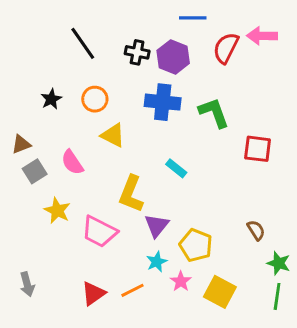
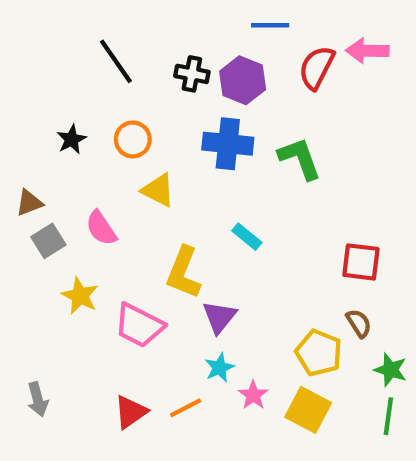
red square: (258, 149) -> (361, 262), moved
yellow pentagon: (196, 245) -> (319, 353), moved

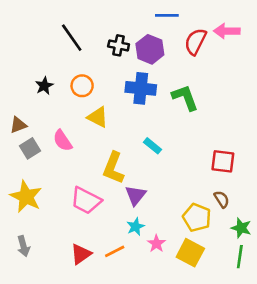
yellow star: (80, 296) -> (26, 197), moved, size x1.4

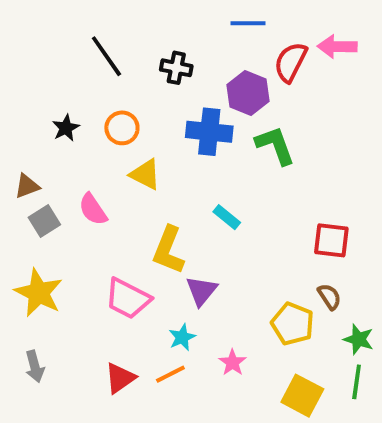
purple hexagon: (150, 49) -> (248, 93), moved
cyan star: (136, 227) -> (182, 337), moved
yellow square: (190, 253) -> (302, 396), moved

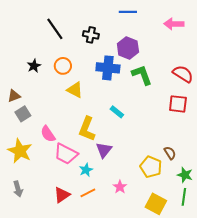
red semicircle: (291, 62) -> (183, 74), moved, turned 95
pink semicircle: (93, 209) -> (48, 134), moved
red square: (331, 240) -> (178, 104), moved
cyan star: (182, 337) -> (86, 170), moved

